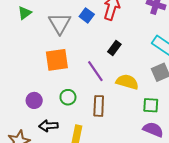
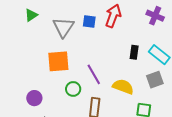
blue square: (87, 15) -> (89, 22), turned -32
black rectangle: (114, 48) -> (134, 52), moved, turned -32
green circle: (68, 97) -> (73, 89), moved

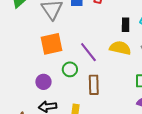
yellow semicircle: (123, 87) -> (120, 48), moved
purple circle: (34, 98) -> (43, 82), moved

